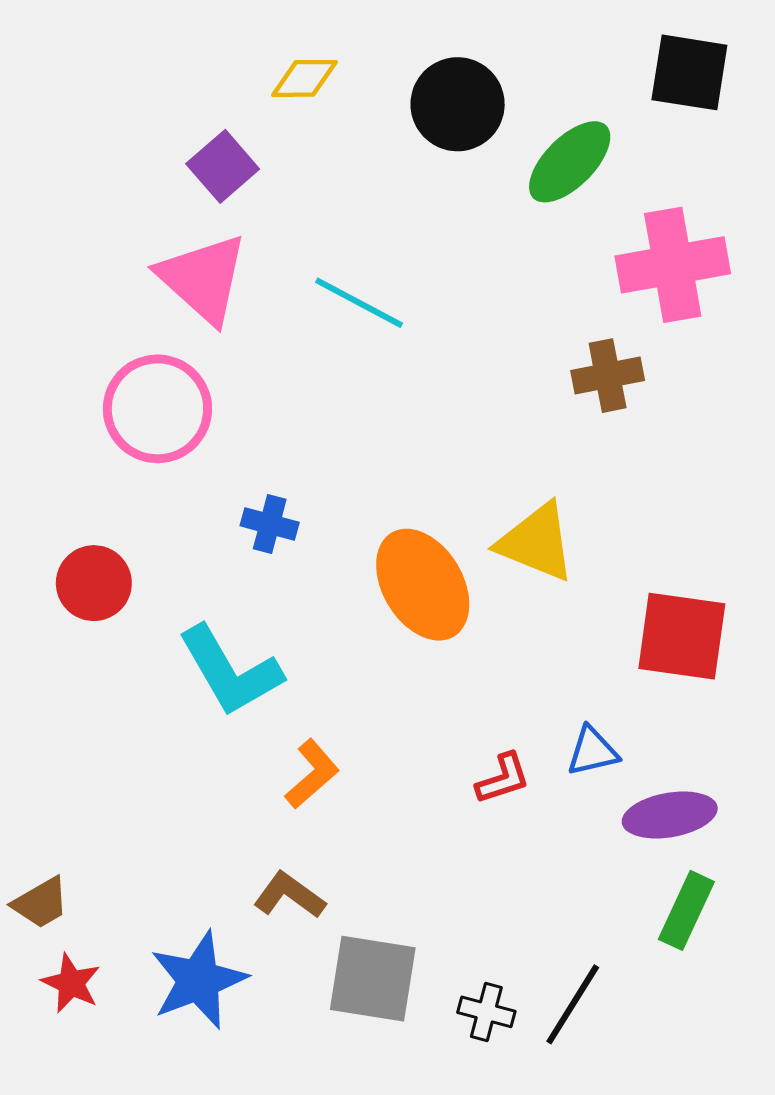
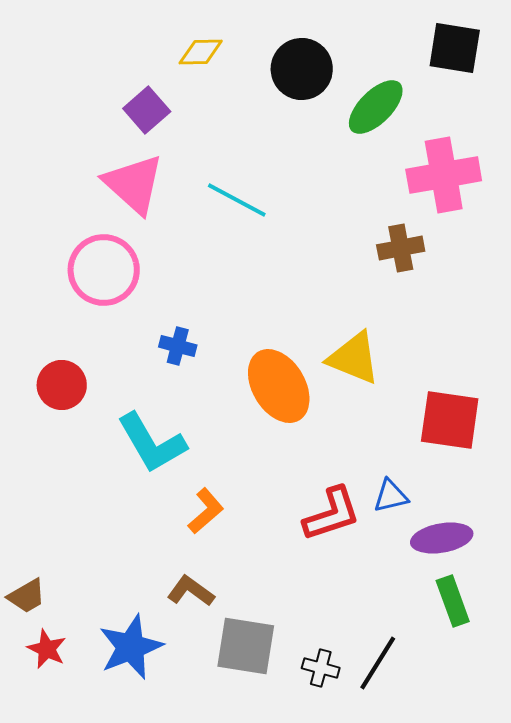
red L-shape: (503, 779) -> (332, 514), size x1.6
green rectangle: (686, 910) -> (453, 601), turned -45

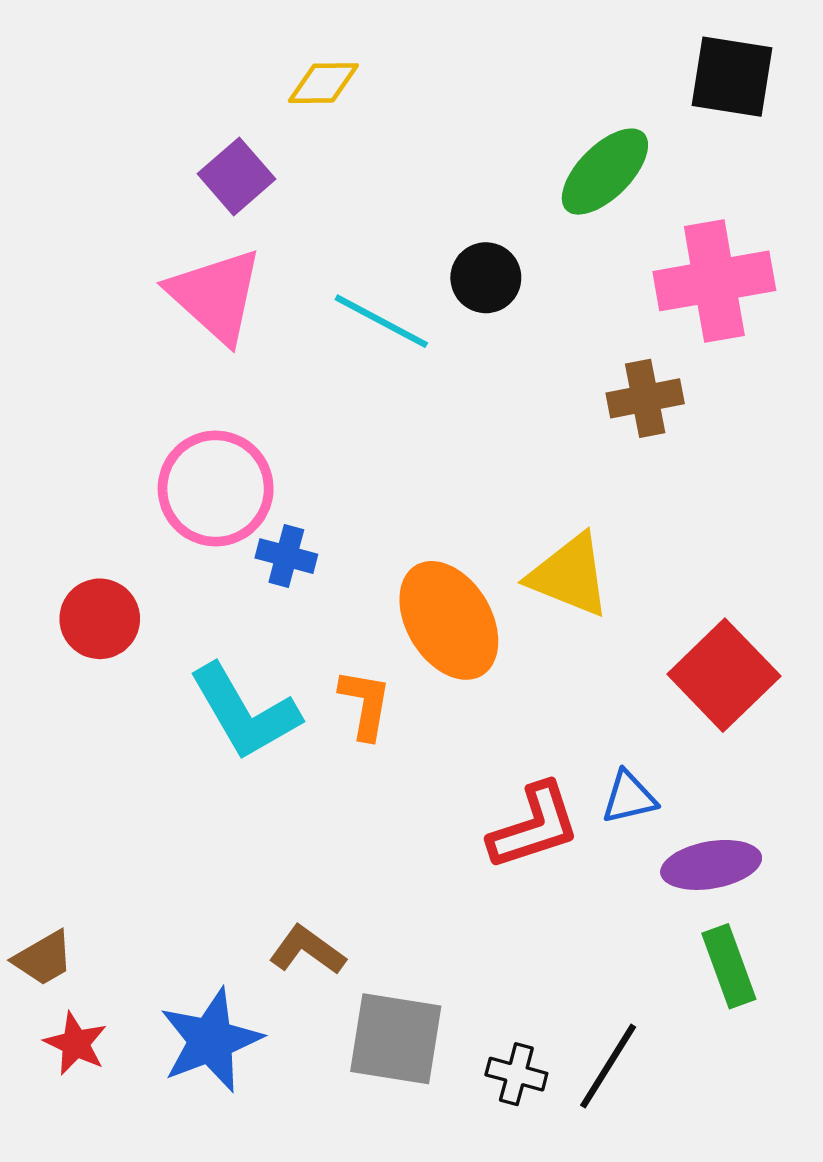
black circle: (302, 69) -> (486, 278), moved, size x0.7
pink circle: (104, 270) -> (216, 488), moved
red square: (450, 420) -> (724, 675), turned 38
orange L-shape: (206, 511) -> (365, 704), moved, turned -39

